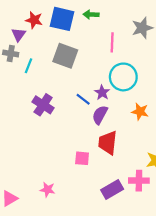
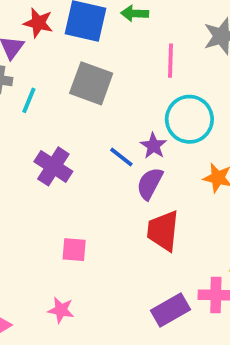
pink square: (82, 158) -> (74, 250), moved

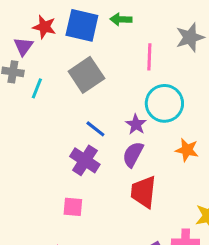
gray square: (91, 83) -> (86, 75), turned 36
blue line: (121, 157) -> (95, 129), moved
purple cross: (53, 166) -> (85, 160), moved

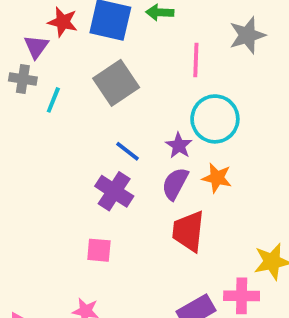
orange star: (187, 150) -> (217, 178), moved

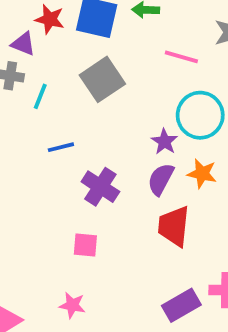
purple triangle: (36, 47) -> (23, 44), turned -44
pink line: (196, 60) -> (181, 57), turned -76
blue line: (127, 151) -> (61, 147), moved, turned -52

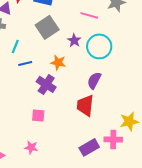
cyan line: (40, 96) -> (15, 46), moved
purple star: (164, 142) -> (74, 40), moved
orange star: (202, 174) -> (58, 62), moved
purple semicircle: (161, 179) -> (94, 80), moved

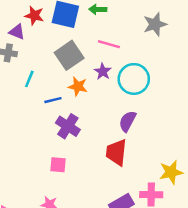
pink line: (89, 15) -> (109, 44), moved
orange star: (58, 62) -> (78, 86), moved
blue line: (25, 63) -> (53, 100), moved

